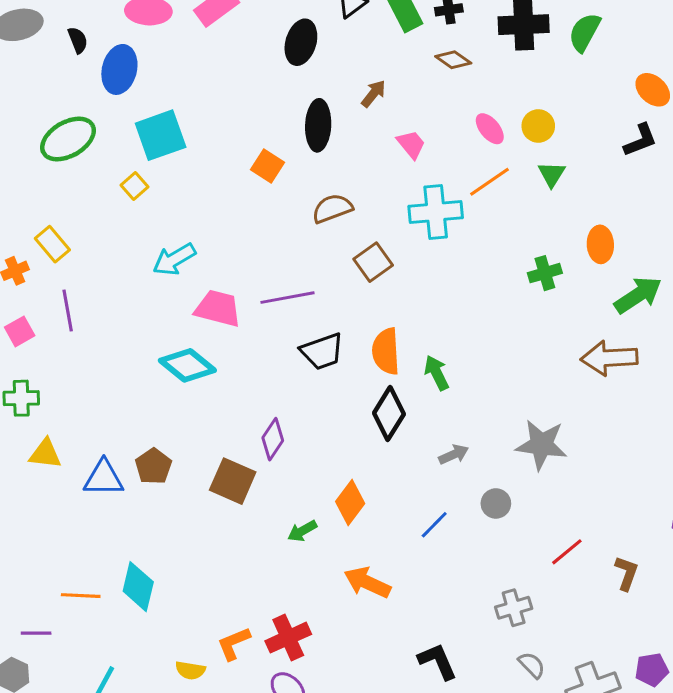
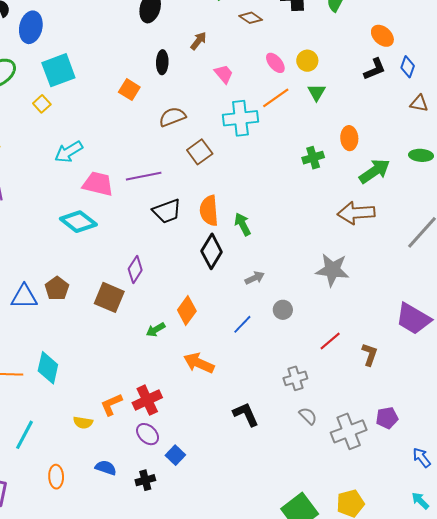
black ellipse: (318, 125) -> (162, 62), size x0.7
gray star: (542, 445) -> (332, 270), moved

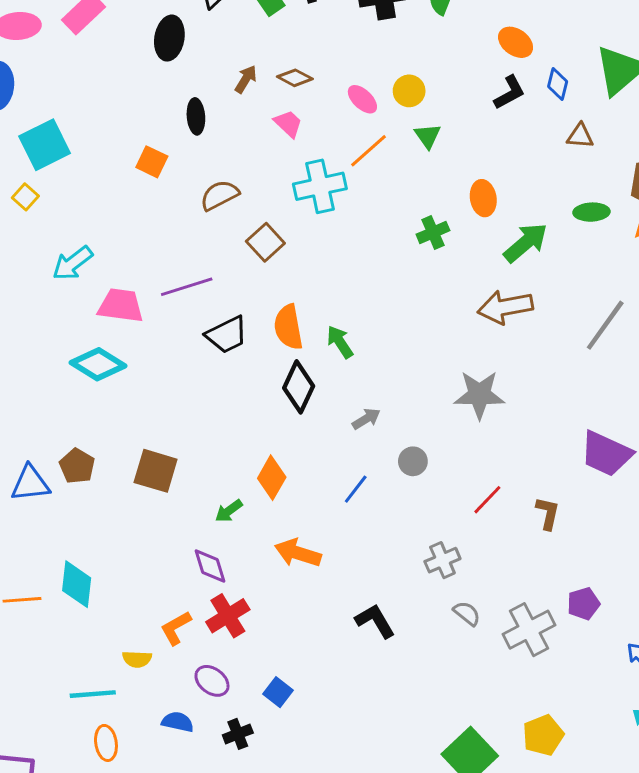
brown diamond: (251, 18) -> (295, 78), moved
purple diamond: (135, 269) -> (210, 566), moved, turned -44
purple ellipse: (148, 434) -> (212, 681), moved
cyan line: (24, 435) -> (93, 694), moved, turned 64

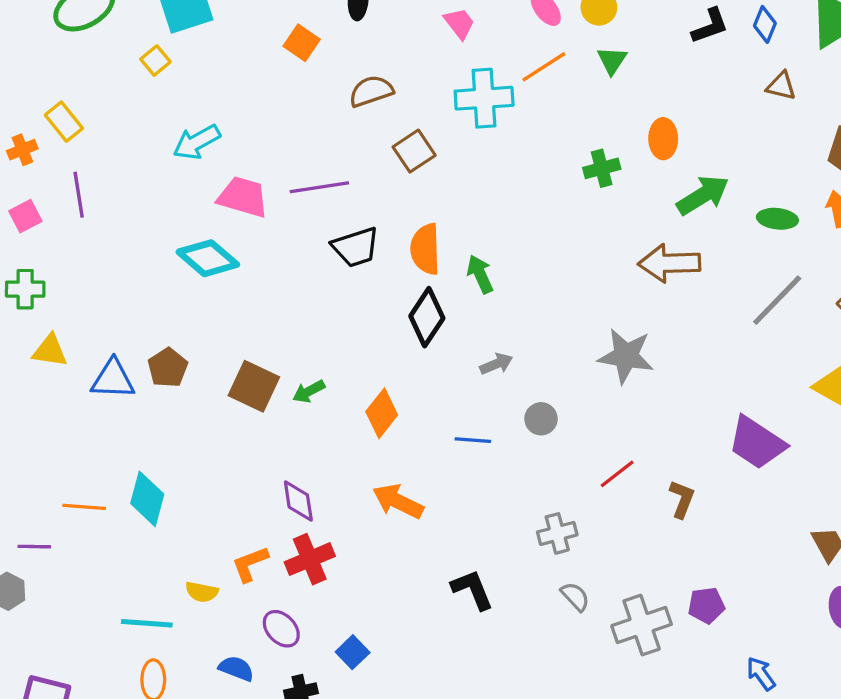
green ellipse: (591, 212) -> (777, 219), moved
blue line: (356, 489) -> (473, 440), turned 48
green arrow: (229, 511) -> (309, 391), moved

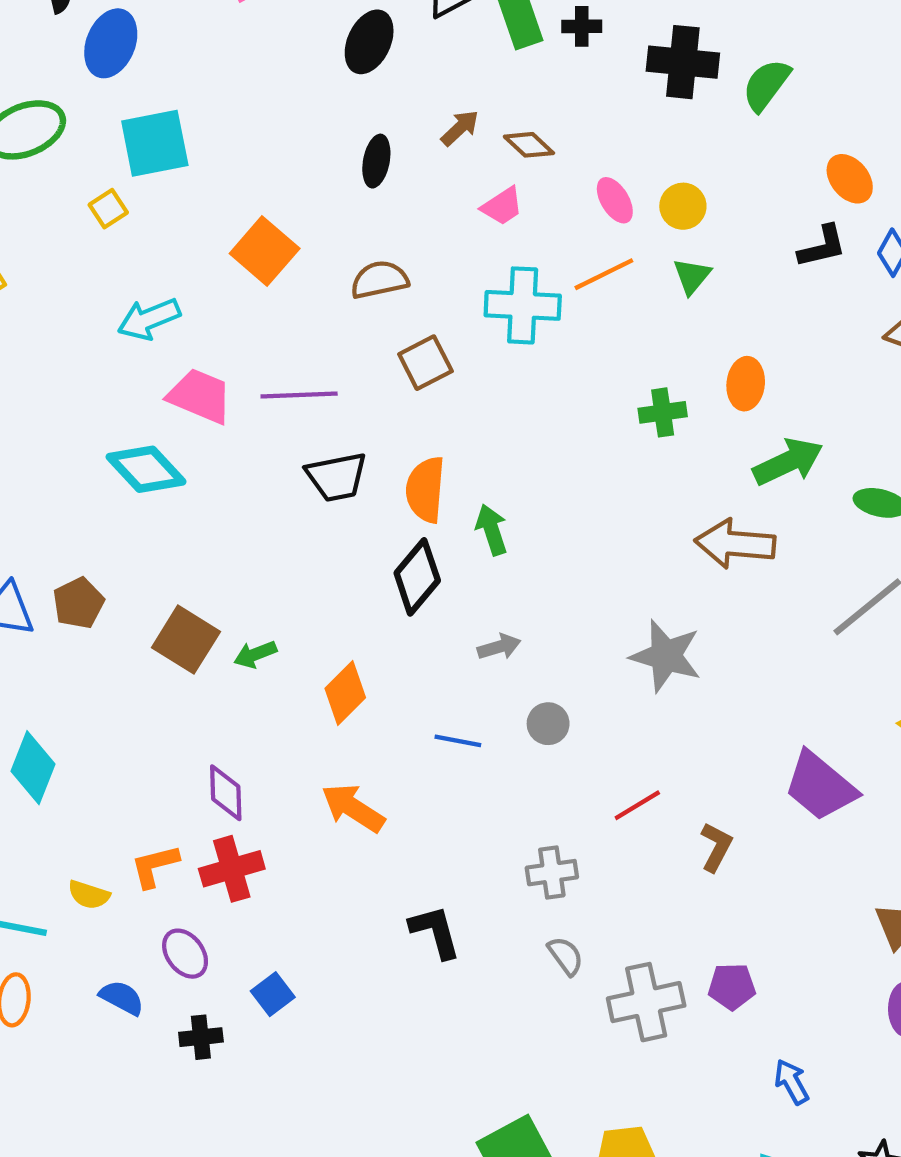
pink trapezoid: (459, 23) -> (502, 206), turned 88
orange square: (302, 43) -> (265, 251), moved, size x1.4

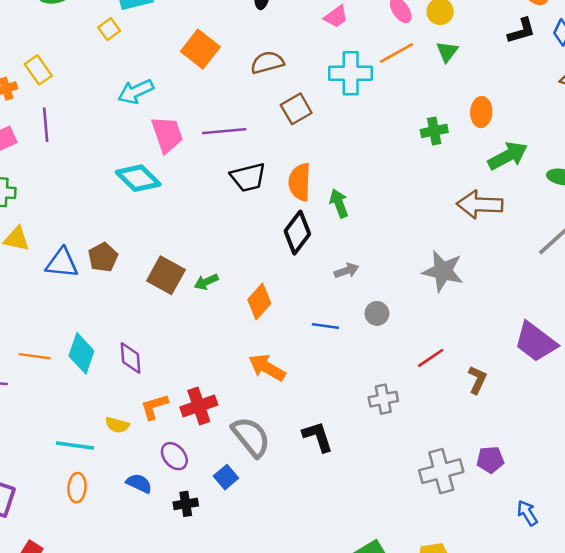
pink trapezoid: (200, 396) -> (167, 135), turned 51
purple diamond: (226, 793) -> (131, 358), moved
gray semicircle: (566, 956) -> (251, 437), moved, size x1.8

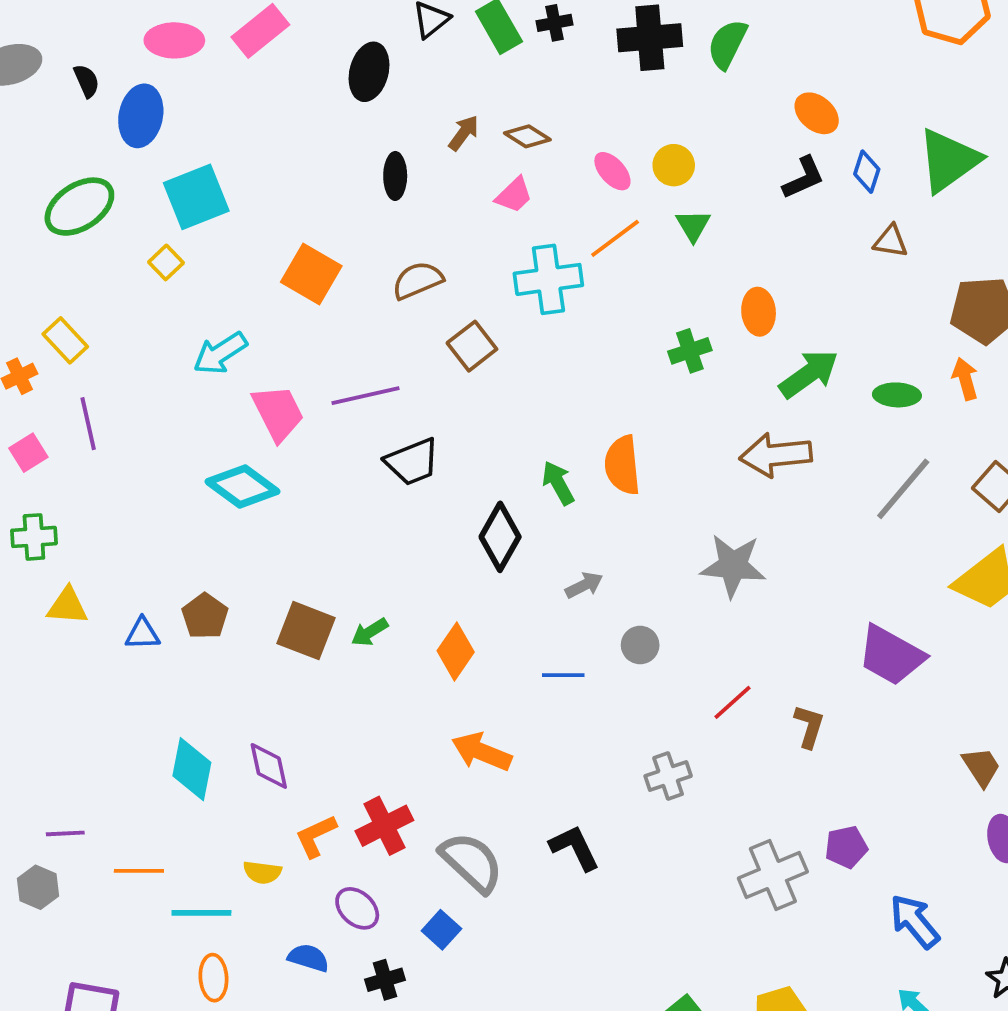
orange semicircle: (300, 182) -> (622, 465), moved
blue triangle: (62, 263) -> (142, 634), size x0.7
orange line: (34, 356) -> (139, 871), moved
blue arrow: (527, 513) -> (915, 921), size x1.4

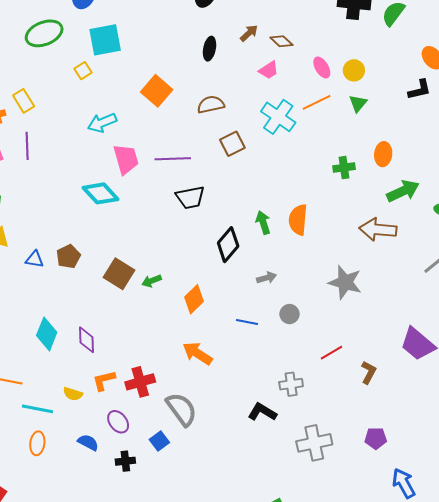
cyan cross: (548, 279) -> (278, 117), turned 32
black L-shape: (575, 848) -> (262, 412), moved, turned -44
gray cross: (773, 875) -> (314, 443), moved

